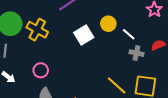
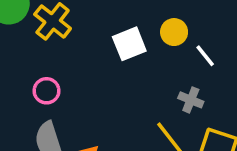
gray cross: (136, 53) -> (191, 100), moved

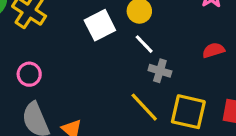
white line: (205, 56) -> (144, 44), moved

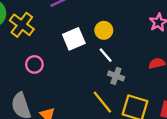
pink circle: (29, 74) -> (34, 64), moved

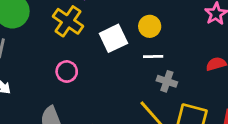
yellow cross: (22, 25) -> (68, 21), moved
white line: (106, 55) -> (153, 57), turned -49

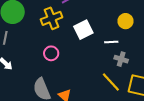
yellow cross: (68, 21) -> (52, 18), turned 35
yellow circle: (150, 26) -> (126, 21), moved

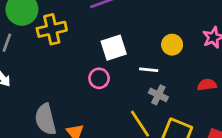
yellow cross: (52, 18) -> (52, 29), moved
pink circle: (51, 53) -> (99, 78), moved

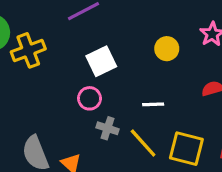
white line: (149, 70) -> (153, 104), moved
gray cross: (158, 95) -> (108, 128), moved

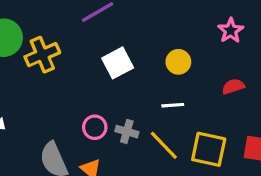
yellow circle: (167, 49) -> (178, 62), moved
pink circle: (90, 98) -> (95, 127), moved

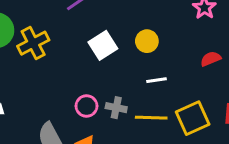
yellow circle: (178, 62) -> (147, 41), moved
yellow line: (164, 145) -> (151, 118), turned -40
yellow square: (209, 149) -> (193, 118), turned -32

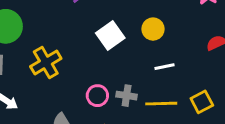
yellow cross: (33, 43) -> (46, 63), moved
yellow square: (193, 118) -> (202, 102), size x0.7

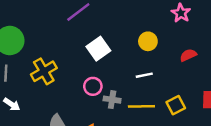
yellow circle: (153, 29) -> (148, 41), moved
pink circle: (97, 96) -> (93, 86), moved

